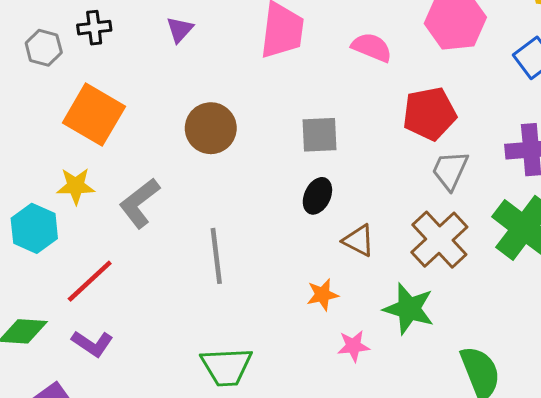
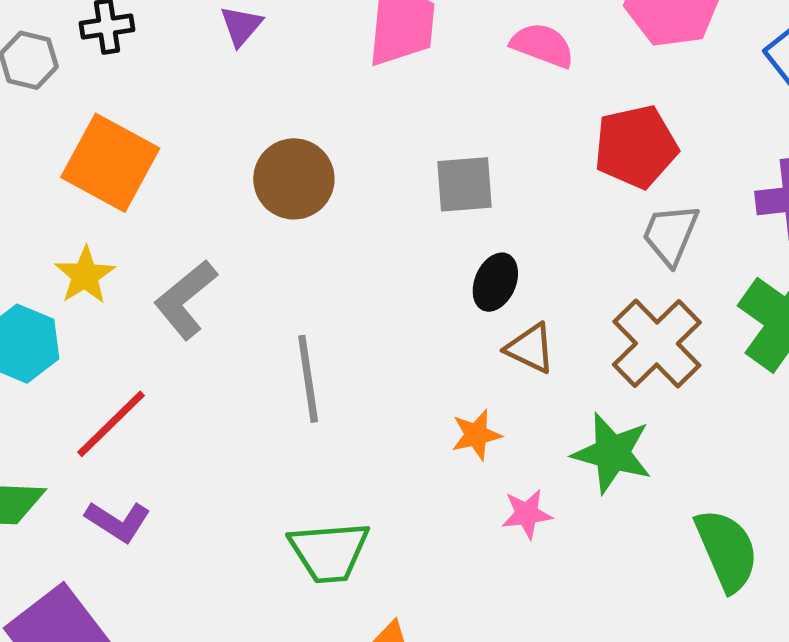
yellow star: (76, 186) -> (85, 275), turned -30
black ellipse: (317, 196) -> (495, 282), moved

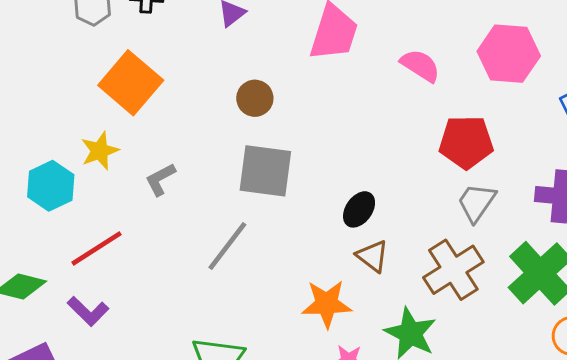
brown circle: (294, 179) -> (255, 98), moved, size x0.7
gray square: (465, 184) -> (265, 171), moved, size x1.4
gray L-shape: (186, 299) -> (160, 179), size x0.7
gray line: (308, 379) -> (227, 246), turned 34
orange star: (476, 435) -> (327, 304), size x1.5

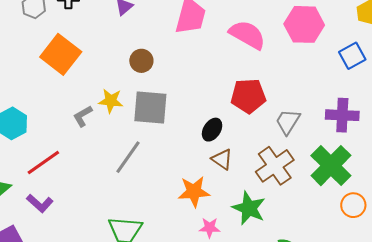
pink semicircle: (420, 65) -> (247, 35), size x1.4
red pentagon: (466, 142) -> (248, 96), moved
yellow star: (100, 151) -> (111, 101), moved, turned 30

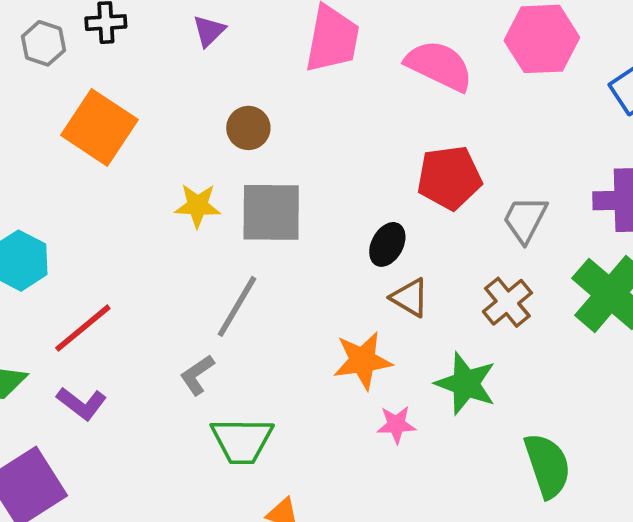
gray L-shape: (83, 116) -> (197, 375), moved
brown cross: (275, 166) -> (507, 302), size x0.7

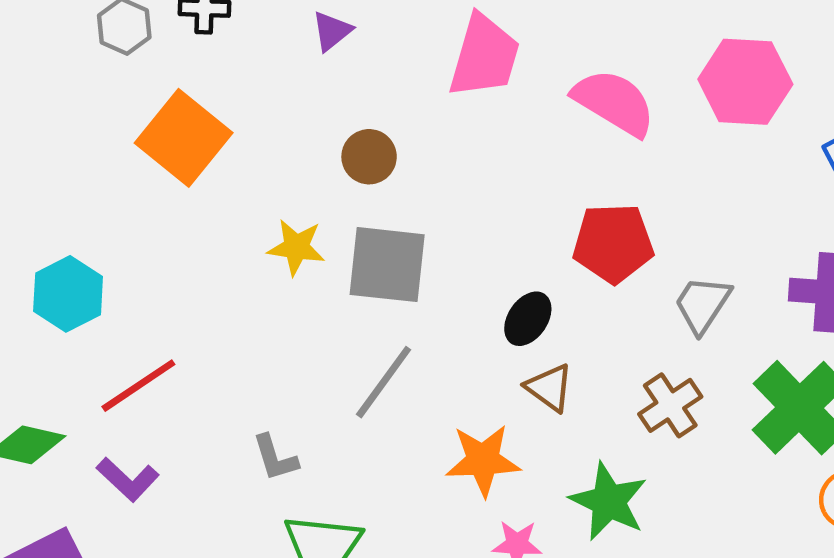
gray line: (237, 306) -> (384, 382), moved
gray L-shape: (197, 375) -> (275, 458), turned -78

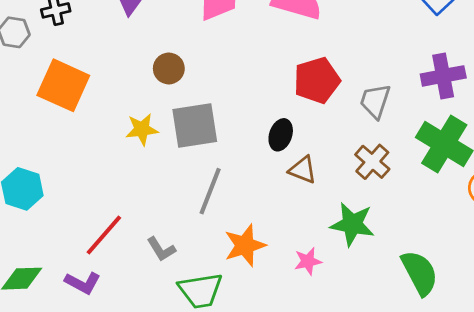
red line: (138, 386) -> (104, 235), moved
orange star: (483, 460) -> (245, 245), moved

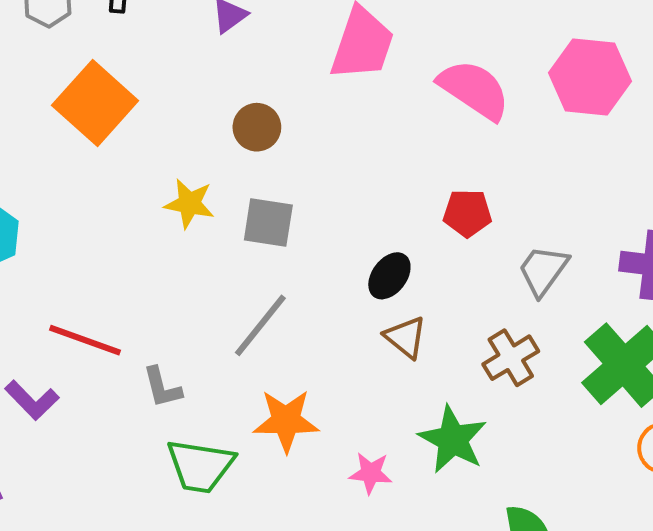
red pentagon: (317, 80) -> (467, 213), size x0.7
gray square: (195, 126) -> (268, 223), size x0.7
red line: (104, 235) -> (85, 340), turned 51

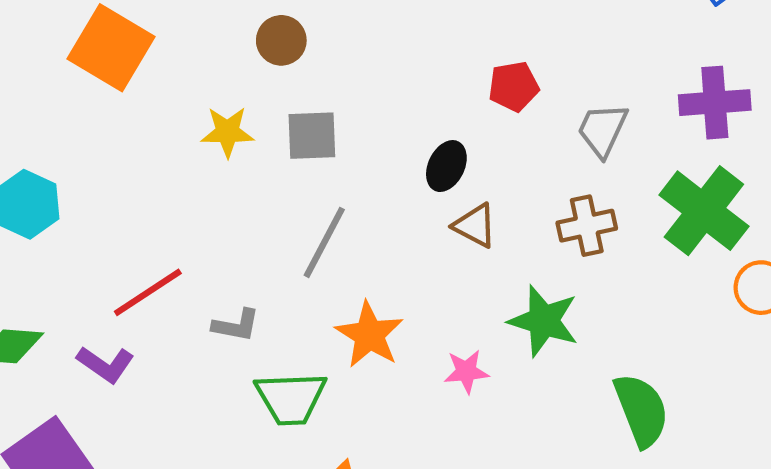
red line: (85, 340) -> (148, 292), turned -42
brown cross: (511, 358) -> (587, 226), turned 30
gray L-shape: (162, 387) -> (236, 325), turned -54
orange star: (286, 421) -> (369, 335), turned -30

